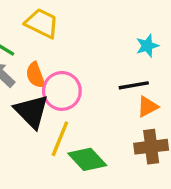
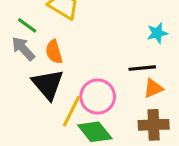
pink circle: (62, 91) -> (98, 97), moved

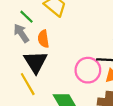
pink circle: (98, 97) -> (88, 70), moved
yellow line: (72, 111) -> (28, 84), moved, turned -65

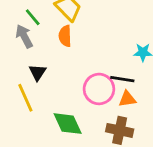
orange semicircle: (43, 39) -> (65, 36), moved
black triangle: (36, 62) -> (38, 72), size x0.6

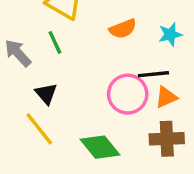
green line: (33, 17) -> (55, 42), moved, turned 30
orange semicircle: (65, 36) -> (123, 29), moved, turned -95

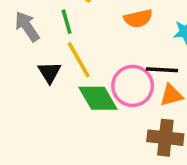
yellow line: (39, 129) -> (79, 60), moved
green diamond: (100, 147) -> (98, 98), moved

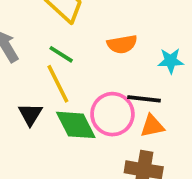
green line: (67, 22) -> (61, 54), moved, turned -45
black triangle: (49, 72) -> (30, 114), moved

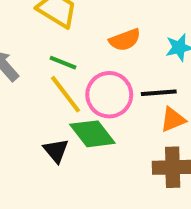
black triangle: (30, 114) -> (56, 151), moved
pink circle: (112, 114) -> (109, 95), moved

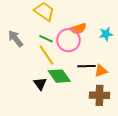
black line: (159, 93) -> (86, 66), moved
pink circle: (109, 95) -> (68, 40), moved

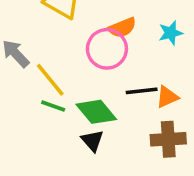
green line: (46, 39) -> (53, 106), moved
yellow line: (46, 55) -> (50, 80), moved
black triangle: (40, 84) -> (92, 141), moved

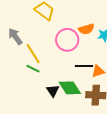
orange semicircle: (122, 28) -> (86, 29), moved
green diamond: (96, 112) -> (70, 88), moved

